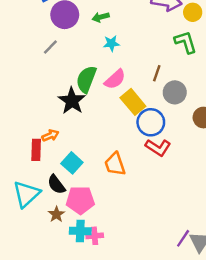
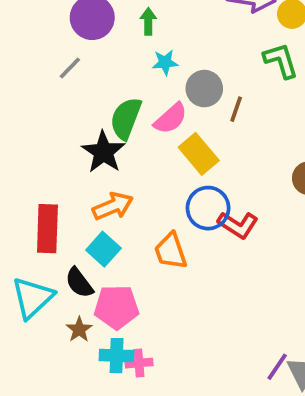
green arrow: (101, 17) -> (148, 21), turned 105
gray circle: (175, 92) -> (204, 89), moved
blue circle: (151, 122) -> (208, 208), moved
orange arrow: (50, 135) -> (113, 206), moved, size x1.5
red rectangle: (36, 150) -> (47, 229), size x1.4

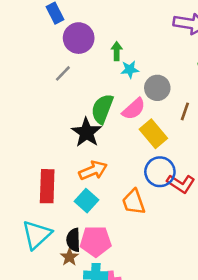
green arrow: (148, 21) -> (117, 51), moved
brown line: (236, 109) -> (185, 111), moved
black semicircle: (79, 283) -> (73, 240), moved, turned 35

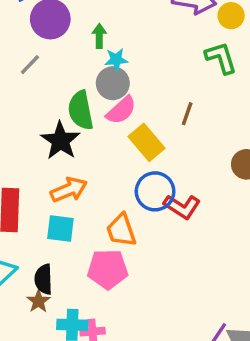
gray circle: (157, 88) -> (113, 83), moved
green semicircle: (102, 109) -> (81, 110), turned -32
cyan square: (86, 201) -> (60, 229), turned -35
pink pentagon: (96, 241) -> (108, 269), moved

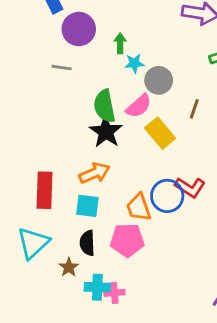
gray line: (30, 65) -> (62, 68), turned 54
gray circle: (113, 83) -> (159, 80), moved
black star: (60, 141) -> (106, 132), moved
blue circle: (155, 191) -> (167, 196), moved
black semicircle: (44, 279) -> (87, 243), moved

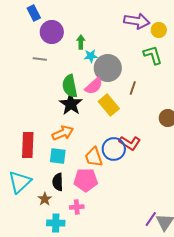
gray circle: (159, 80) -> (108, 68), size x1.4
cyan cross: (97, 287) -> (56, 223), moved
pink cross: (114, 293) -> (77, 207), moved

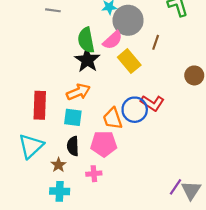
cyan cross: (56, 223) -> (60, 191), moved

